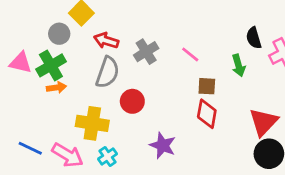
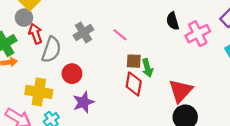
gray circle: (59, 34) -> (24, 18), moved
red arrow: (106, 41) -> (35, 34), moved, turned 54
green arrow: (239, 65) -> (147, 68), moved
purple star: (163, 145) -> (83, 102), moved, turned 30

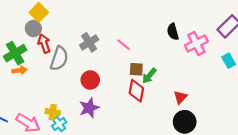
green arrow: (147, 68) -> (149, 76), turned 56
red circle: (72, 74) -> (90, 80), moved
red triangle: (181, 91) -> (180, 97), size x0.6
yellow cross: (39, 92) -> (53, 112), moved, size x0.6

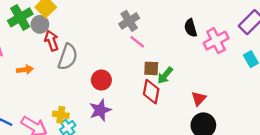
gray cross: (89, 42) -> (129, 21), moved
green cross: (15, 53) -> (20, 17), moved

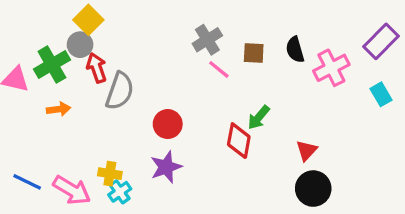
green cross: (20, 17) -> (52, 64), moved
brown square: (151, 68) -> (254, 53), moved

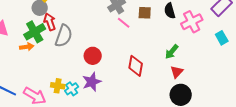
green cross: (52, 64) -> (35, 32), moved
green arrow: (259, 117) -> (172, 52), moved
cyan cross: (120, 192) -> (72, 89), moved

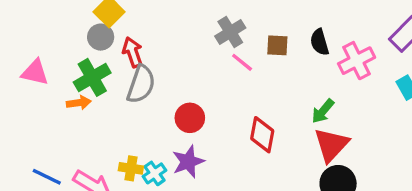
red arrow: (50, 22) -> (133, 52), moved
red triangle: (177, 72) -> (331, 145), size x1.6

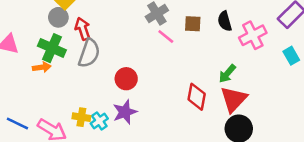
green cross: (92, 77) -> (52, 48), turned -36
red diamond: (262, 135) -> (197, 97), moved

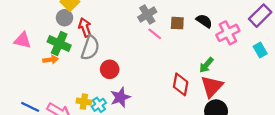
black semicircle: (225, 21) -> (204, 21), turned 140
red circle: (126, 79) -> (110, 69), moved

